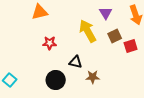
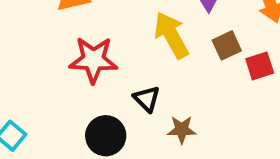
red star: (50, 43) -> (93, 60), size x1.6
black triangle: (76, 62) -> (147, 99), turned 32

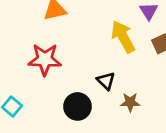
red star: (93, 60) -> (45, 59), moved

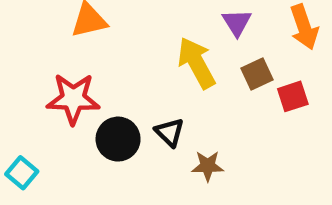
black circle: (78, 106) -> (118, 139), moved

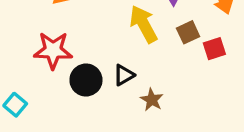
black triangle: (170, 132) -> (124, 75), turned 45
brown star: (208, 166) -> (152, 100), turned 30

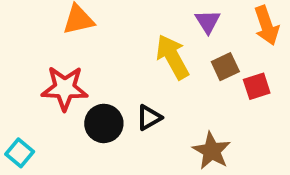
brown star: (152, 100) -> (212, 151), moved, size x1.4

